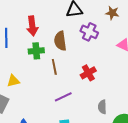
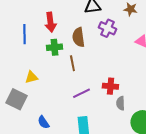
red cross: (88, 73) -> (110, 86), moved, turned 35

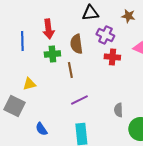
red cross: (110, 86) -> (112, 57), moved

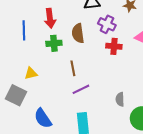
brown line: (70, 70) -> (73, 68), moved
blue semicircle: (41, 129) -> (43, 118), size x1.5

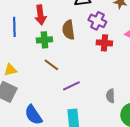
brown line: (73, 68) -> (51, 65), moved, turned -42
yellow triangle: (31, 73) -> (10, 70), moved

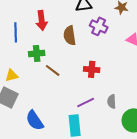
green cross: (44, 40) -> (37, 53), moved
red cross: (104, 43) -> (92, 69), moved
purple line: (71, 86) -> (86, 102), moved

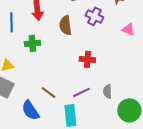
brown line: (53, 70) -> (48, 92), moved

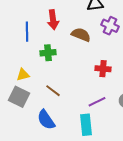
brown semicircle: (65, 25) -> (81, 35), turned 120
brown line: (48, 92) -> (53, 91), moved

